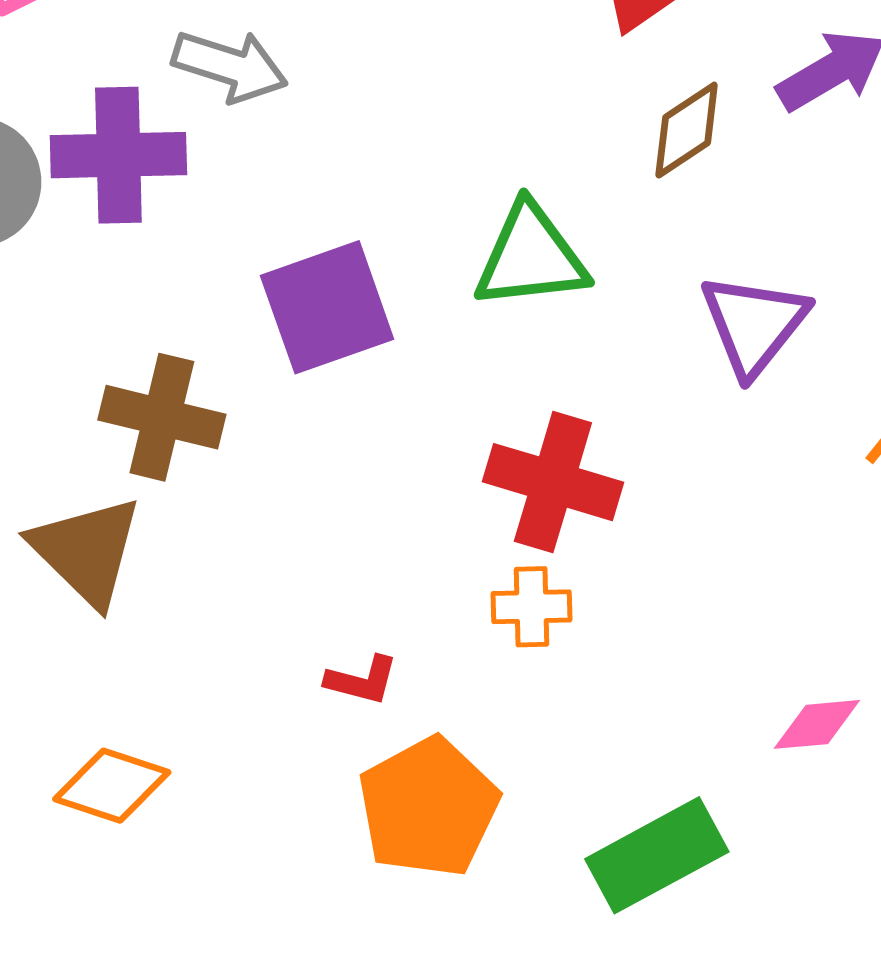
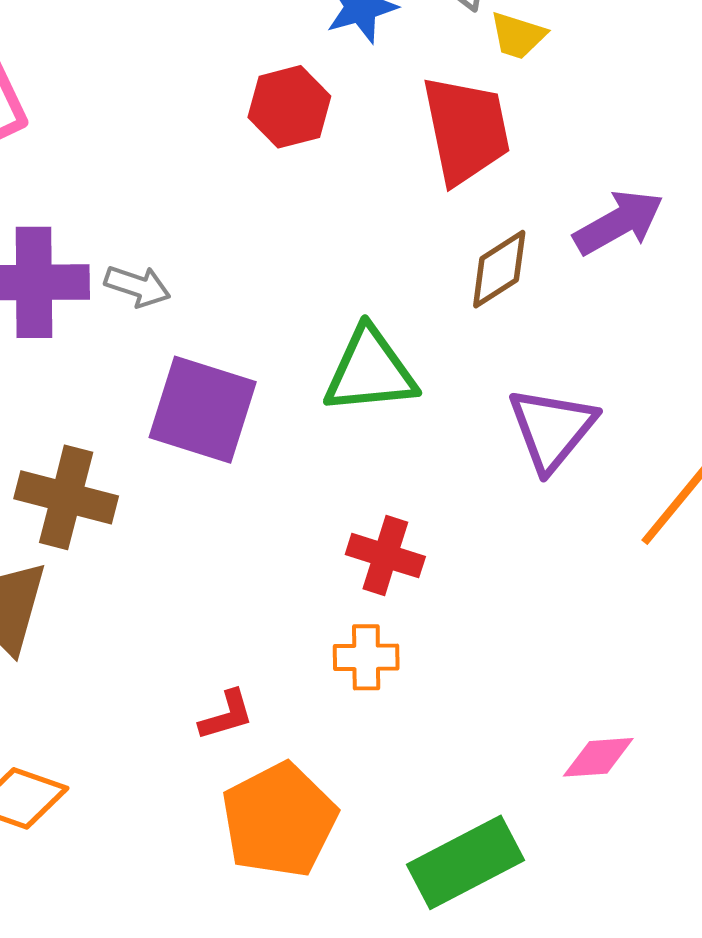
gray arrow: (230, 66) -> (138, 286), moved, size x0.7
purple square: (327, 307) -> (203, 410), turned 36
red cross: (553, 482) -> (385, 556), size x0.7
red L-shape: (362, 680) -> (226, 715), turned -32

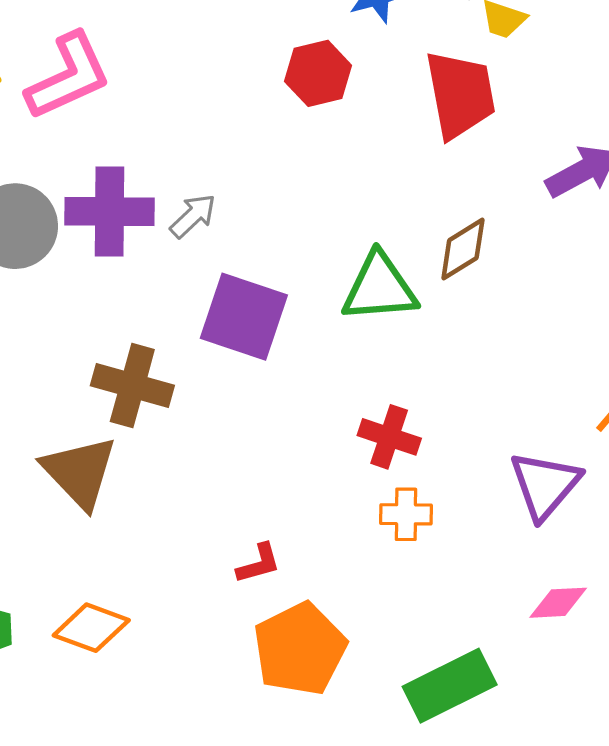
brown diamond: (499, 269) -> (463, 249), moved
gray arrow: (138, 286) -> (193, 216), turned -63
purple triangle: (552, 429) -> (545, 485), moved
orange cross: (366, 657) -> (406, 514), moved

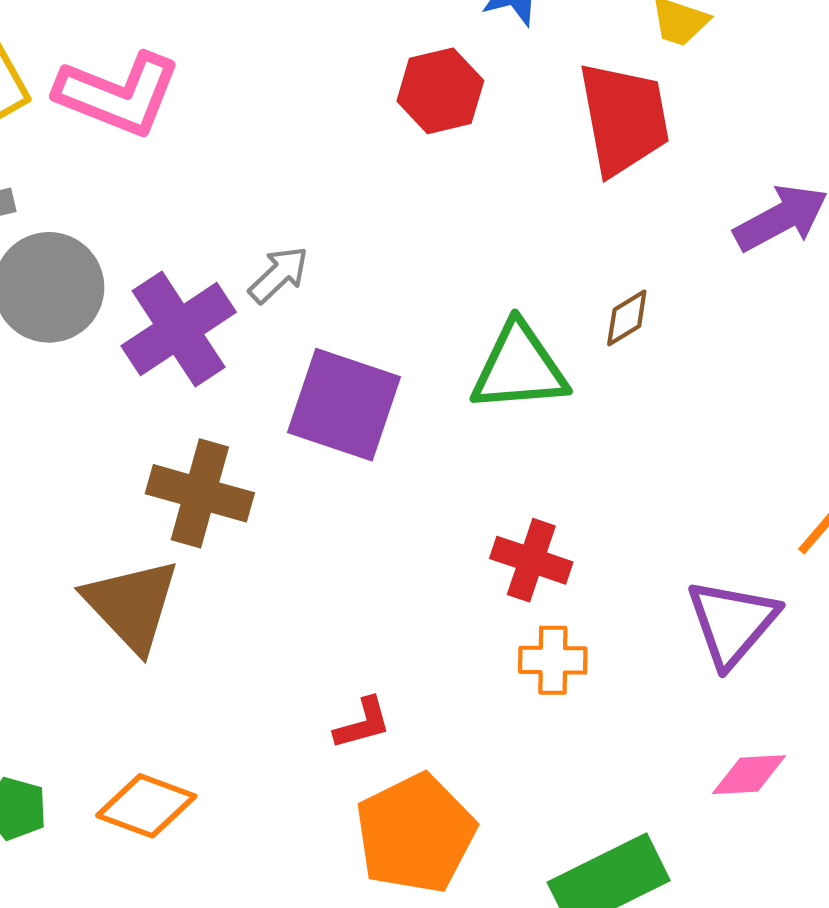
pink L-shape: (68, 76) -> (118, 94), turned 46
purple cross: (109, 211) -> (179, 329), moved, turned -34
brown diamond: (463, 249) -> (627, 318), size x0.7

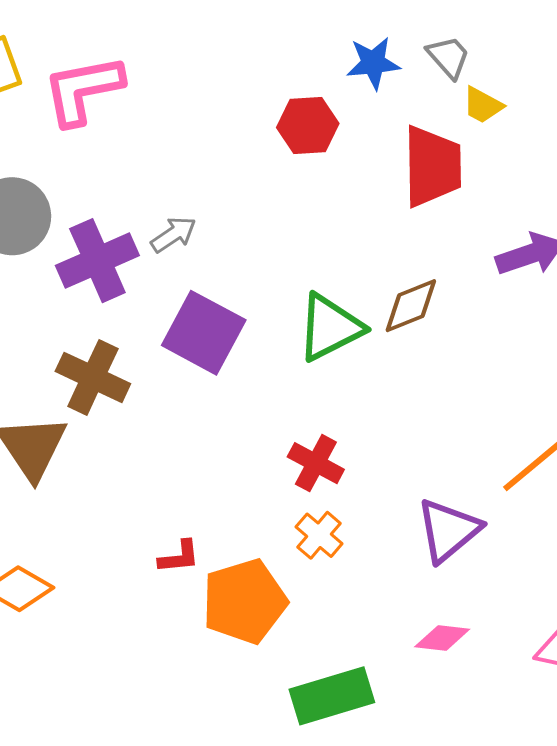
pink L-shape: (118, 94) -> (83, 90), turned 138
brown diamond: (627, 318) -> (411, 306), size x1.5
green triangle: (519, 368) -> (330, 328), turned -32
orange cross: (553, 660) -> (319, 535), turned 30
orange pentagon: (415, 834) -> (244, 601), moved

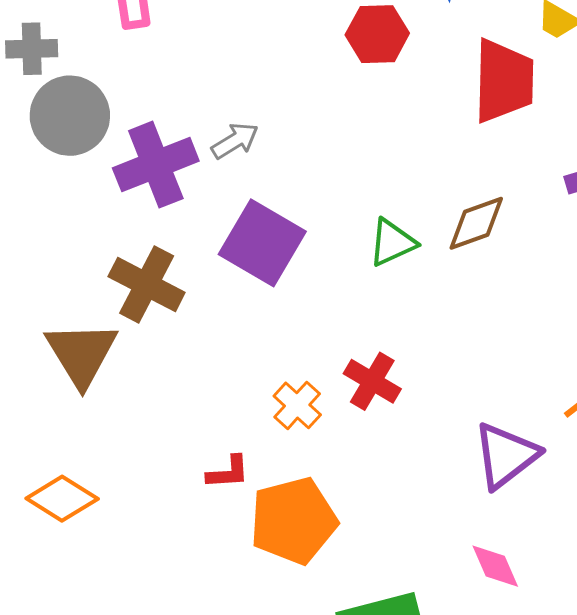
green triangle: (330, 328) -> (392, 243), size x0.7
orange cross: (319, 535) -> (297, 405), moved
pink diamond: (442, 638) -> (495, 566), turned 58

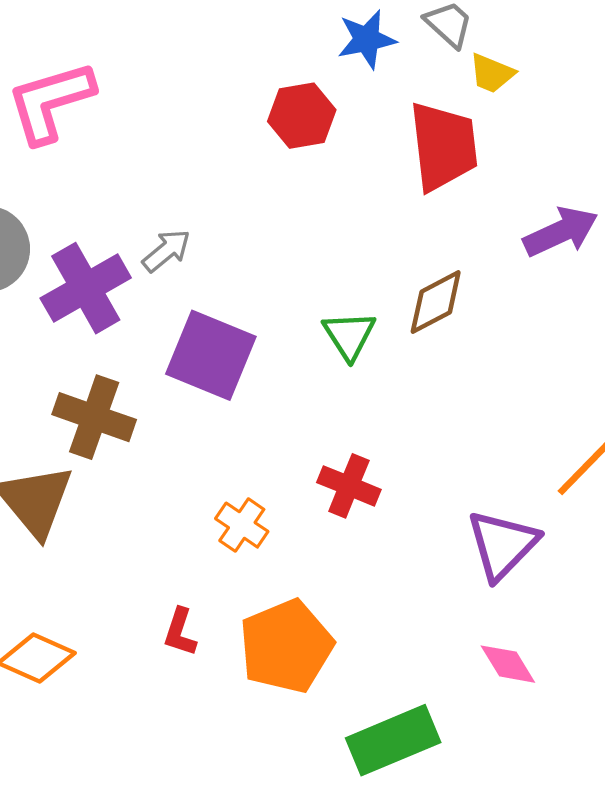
green triangle: (392, 243) -> (349, 335), turned -30
orange cross: (297, 405) -> (242, 525), moved
red L-shape: (228, 472) -> (180, 632), moved, turned 120

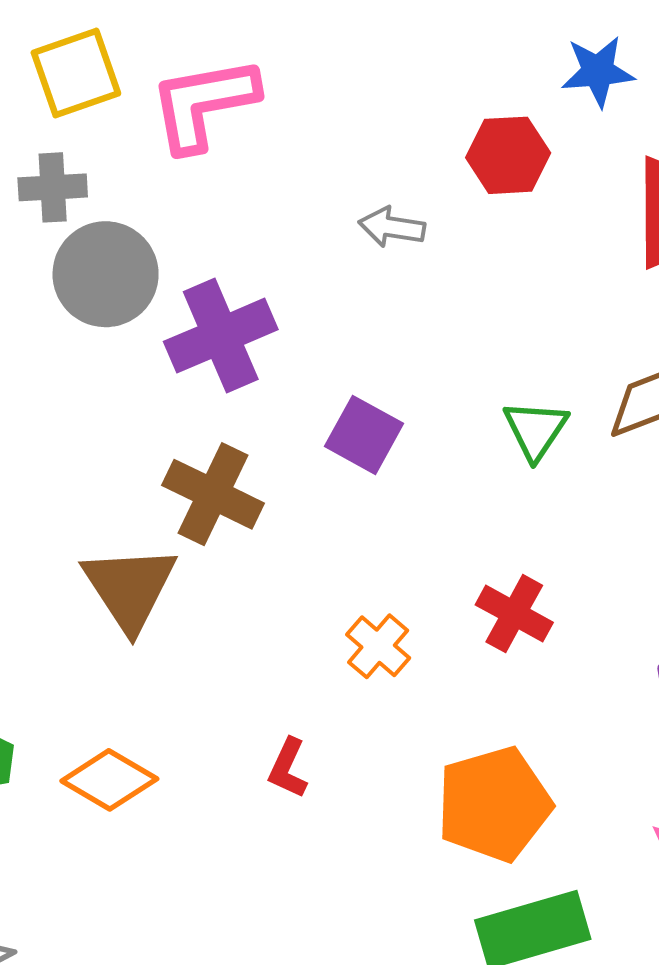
gray arrow: (166, 251) -> (392, 227), moved, turned -138
purple square: (211, 355) -> (364, 435), size x0.7
orange pentagon: (286, 646) -> (494, 804), moved

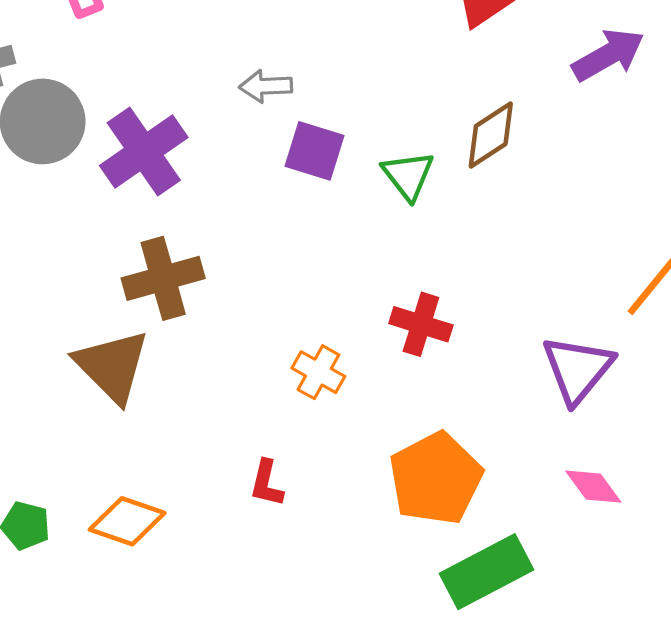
gray arrow: (392, 227) -> (266, 86), moved
purple square: (364, 435) -> (314, 151), moved
brown cross: (213, 494) -> (163, 278), turned -30

